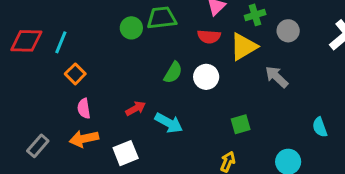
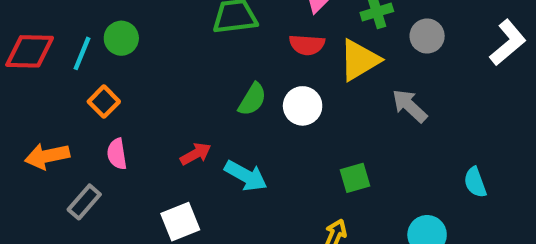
green circle: (131, 28) -> (121, 38), moved
orange arrow: (84, 139) -> (47, 156), moved
gray rectangle: (38, 146) -> (84, 202), moved

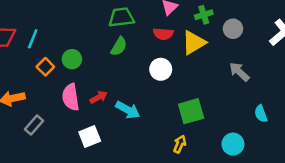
green circle: (121, 38) -> (72, 59), moved
green semicircle: (252, 99) -> (119, 46), moved
gray arrow: (410, 106) -> (239, 72), moved
pink semicircle: (117, 154) -> (71, 97), moved, size x1.5
green square: (355, 178) -> (191, 111), size x1.5

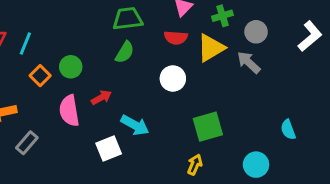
gray arrow: (239, 72) -> (249, 62), moved
red arrow: (99, 97) -> (101, 97), moved
white square: (90, 136) -> (109, 149), moved

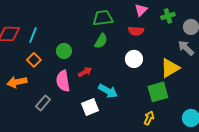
yellow triangle: (211, 48) -> (170, 68), moved
orange square: (40, 76) -> (34, 60), moved
gray rectangle: (27, 143) -> (43, 103), moved

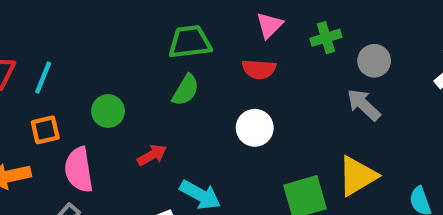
orange square: (34, 60) -> (45, 130), turned 32
yellow triangle: (170, 68) -> (357, 176), moved
pink semicircle: (63, 81) -> (79, 170), moved

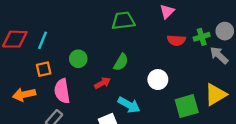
green cross: (326, 38) -> (202, 37), moved
red semicircle: (259, 69) -> (176, 40), moved
green semicircle: (186, 90) -> (121, 62), moved
white circle: (255, 128) -> (158, 80), moved

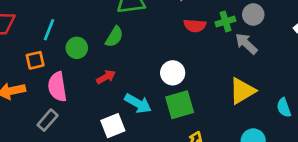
cyan line: (42, 40) -> (49, 30), moved
green semicircle: (121, 62) -> (114, 37), moved
green square: (187, 106) -> (180, 105), moved

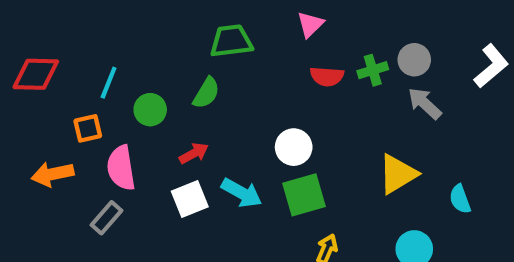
gray arrow: (246, 44) -> (425, 103), moved
white square: (113, 126) -> (190, 199), moved

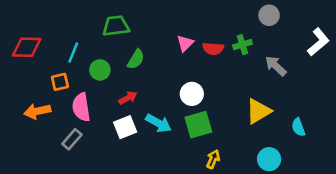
pink triangle: (310, 24) -> (185, 43), moved
green trapezoid: (231, 41) -> (116, 26), moved
gray circle: (414, 60) -> (269, 15), moved

